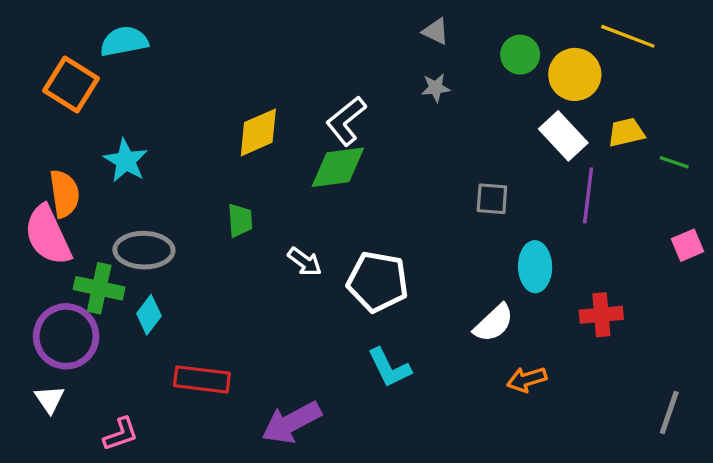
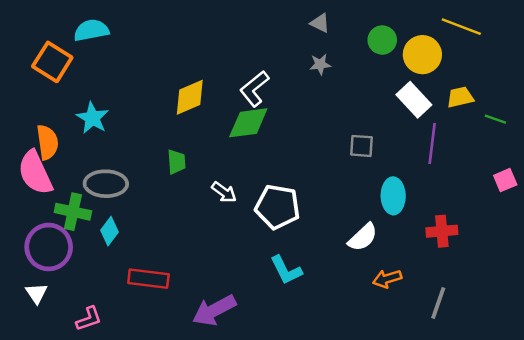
gray line: (669, 413) -> (438, 303), moved

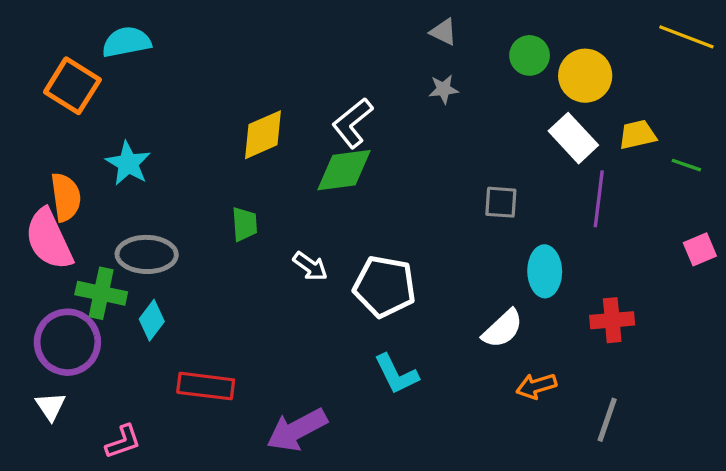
yellow line: (461, 27) -> (686, 37), moved

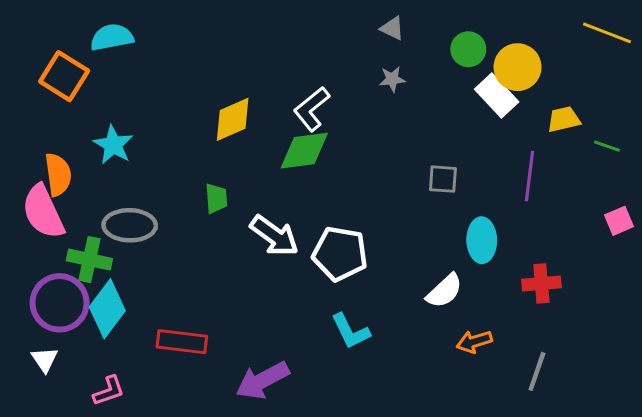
white rectangle: (573, 138) -> (497, 95), moved
white arrow: (310, 266) -> (274, 236), size x1.6
cyan diamond: (152, 320) -> (107, 309), moved, size x1.6

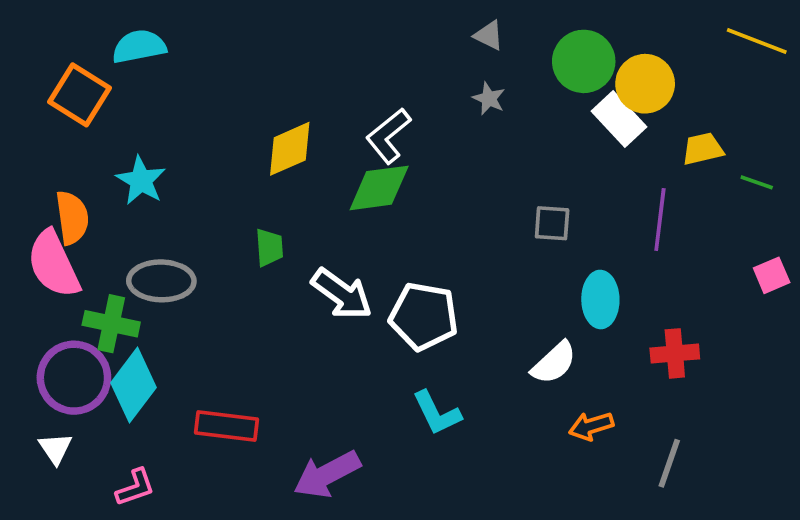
green circle: (468, 49) -> (584, 61), size x1.4
gray star: (392, 79) -> (489, 99), turned 30

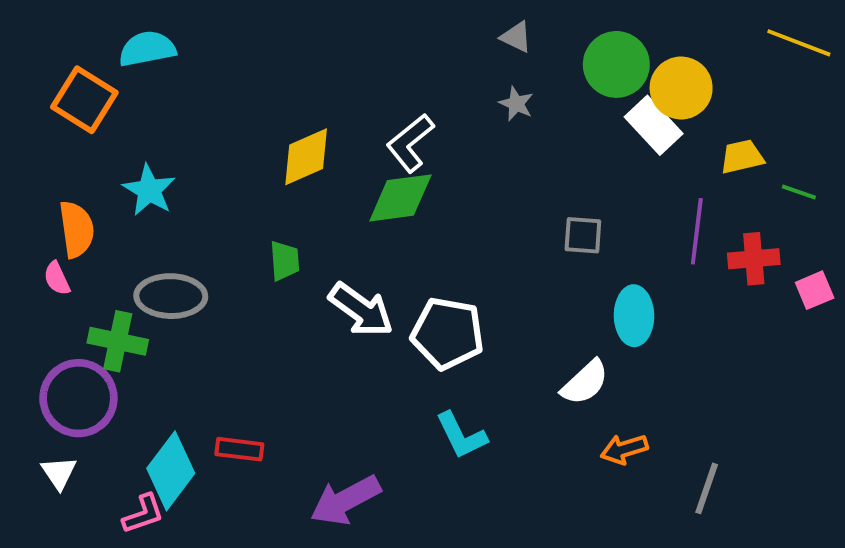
pink semicircle: (54, 264) -> (57, 278), size x0.5
red cross: (675, 353) -> (754, 259), moved
cyan diamond: (133, 385) -> (171, 471), moved
red rectangle: (227, 426) -> (239, 449), size x0.7

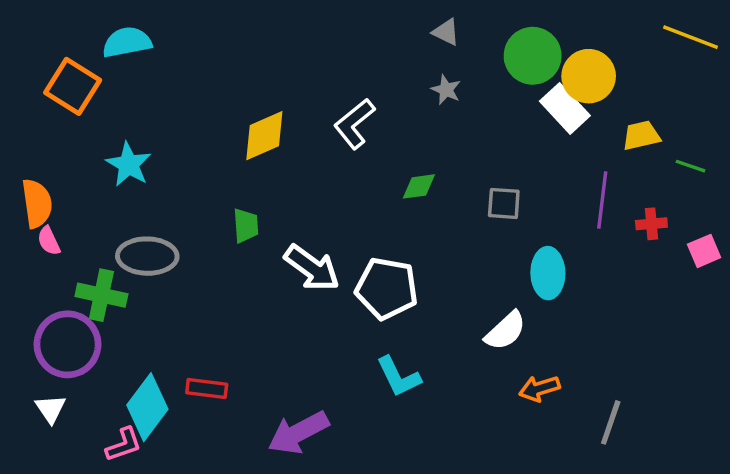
green diamond: (400, 198) -> (419, 186), moved, size x0.6
orange semicircle: (77, 229) -> (37, 203), moved
red cross: (754, 259) -> (651, 224), size x0.7

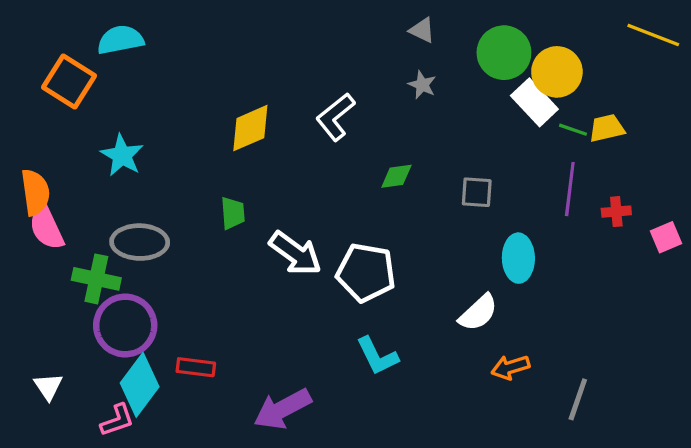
green line: (690, 166) -> (573, 130), moved
pink semicircle: (49, 241) -> (47, 228), size x1.6
purple circle: (67, 344) -> (125, 326), moved

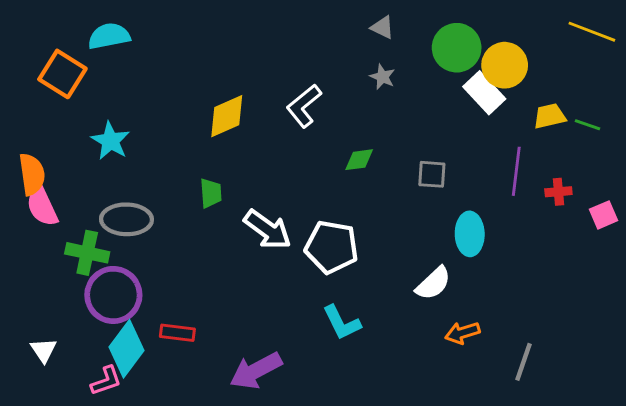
green line: (573, 130) -> (588, 125), moved

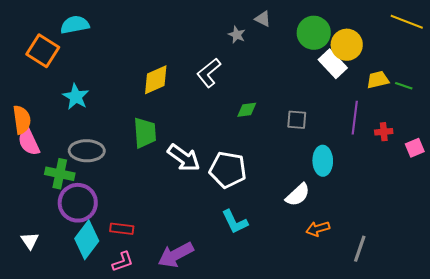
gray star: (382, 77) -> (237, 35), moved
green trapezoid: (211, 193) -> (145, 133), size x1.5
pink L-shape: (106, 381) -> (123, 262), moved

